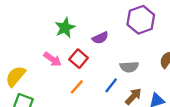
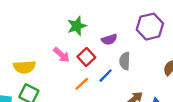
gray semicircle: (129, 67) -> (125, 61), moved, turned 90
yellow semicircle: (16, 76) -> (24, 67), turned -140
blue line: (111, 85) -> (106, 76), moved

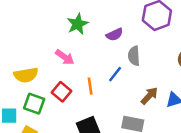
red square: (86, 57) -> (62, 92), moved
orange line: (82, 84) -> (90, 86), turned -49

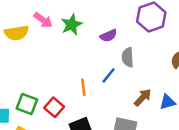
pink arrow: (65, 57) -> (43, 20), moved
yellow semicircle: (26, 75) -> (17, 33), moved
red square: (62, 92) -> (54, 107), moved

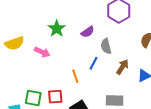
pink arrow: (43, 20) -> (42, 52), moved
brown arrow: (143, 98) -> (122, 67), moved
red square: (54, 107) -> (55, 97), turned -35

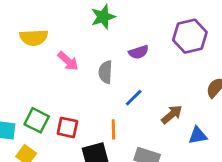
green star: (57, 29) -> (103, 17), moved
gray semicircle: (106, 46) -> (105, 72), moved
orange line: (75, 76) -> (113, 129), moved

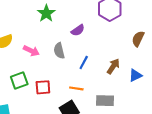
green square: (37, 120) -> (19, 81), moved, turned -30
red square: (67, 127) -> (43, 87), moved
orange line: (113, 129) -> (76, 88), turned -64

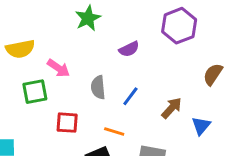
gray semicircle: (59, 51) -> (98, 87), moved
blue triangle: (135, 75) -> (201, 126), turned -32
green square: (19, 81) -> (35, 92), moved

